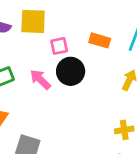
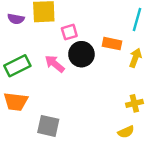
orange rectangle: (100, 40) -> (112, 44), moved

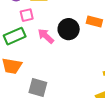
pink square: (69, 32) -> (27, 15), moved

